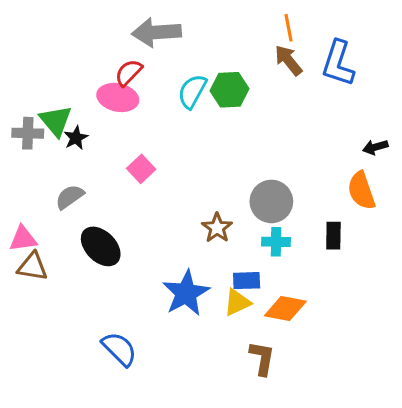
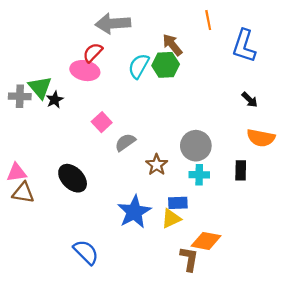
brown arrow: (288, 60) -> (172, 45), moved
black arrow: (375, 147) -> (250, 100), moved, turned -120
orange semicircle: (361, 191) -> (261, 138), turned -60
gray semicircle: (70, 197) -> (125, 142), moved
orange diamond: (285, 309) -> (206, 241), moved

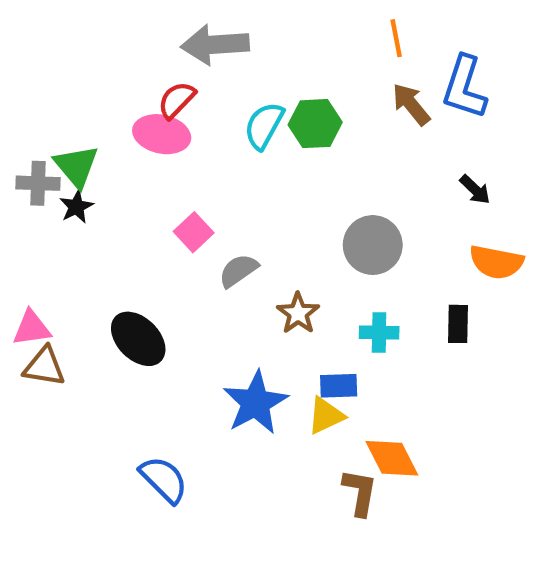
brown arrow: (172, 45) -> (411, 104), moved
black star: (55, 100) -> (76, 207), moved
gray circle: (196, 146) -> (373, 245), moved
orange diamond: (206, 241) -> (392, 458), turned 52

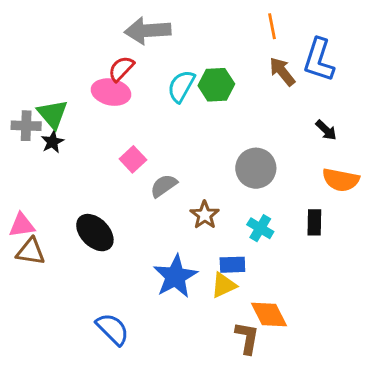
cyan cross: (379, 332) -> (260, 228), turned 30

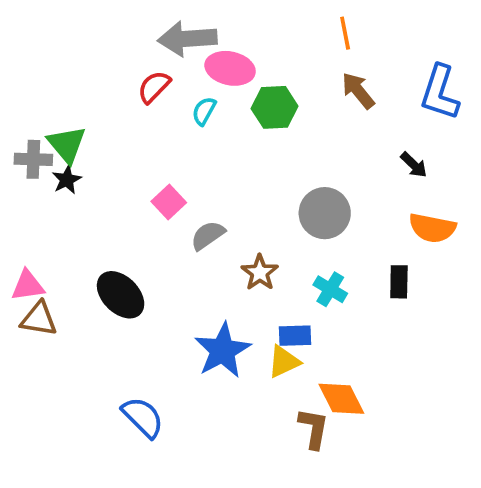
blue L-shape: (319, 60) -> (440, 92), moved
cyan semicircle: (181, 86) -> (204, 111), moved, size x0.7
pink ellipse: (111, 92) -> (230, 68), moved

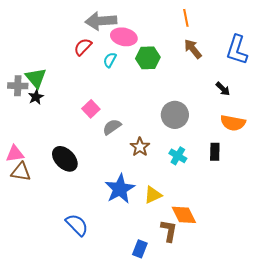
blue rectangle: (295, 336) -> (140, 249), moved, turned -66

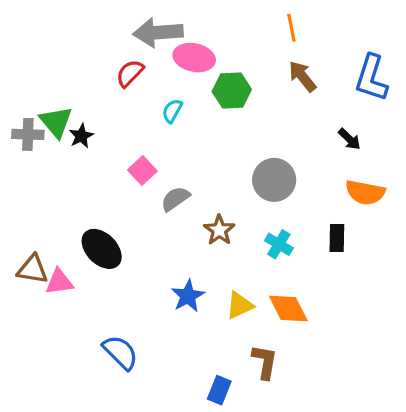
cyan semicircle: (110, 60) -> (172, 111), moved
black star: (36, 97) -> (81, 136), moved
pink triangle: (15, 154) -> (59, 282), moved
blue star: (120, 189) -> (188, 296), size x0.7
orange diamond: (184, 215) -> (288, 309), moved

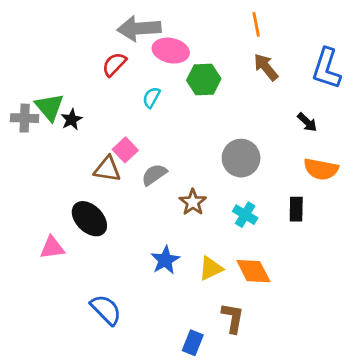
brown triangle: (33, 269) -> (107, 169), moved

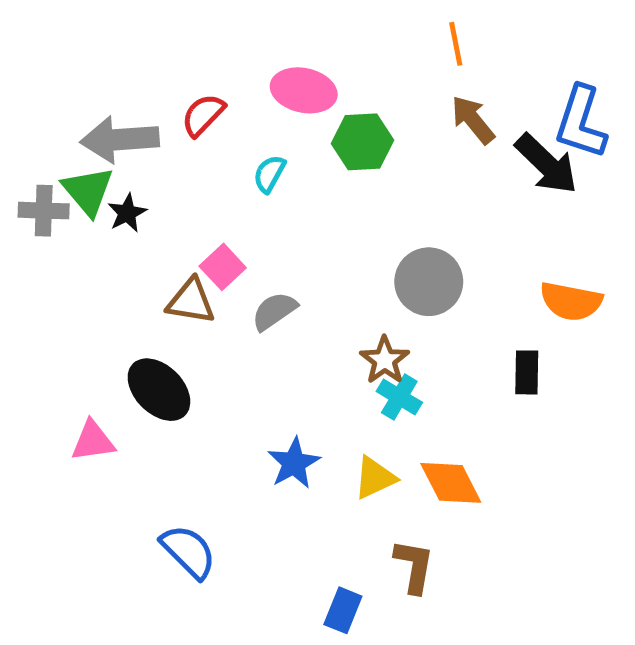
gray arrow: (139, 28) -> (120, 139), moved
black arrow: (307, 122) -> (546, 164), moved, size x1.8
brown star: (193, 202) -> (385, 360), moved
cyan cross: (245, 215) -> (399, 397), moved

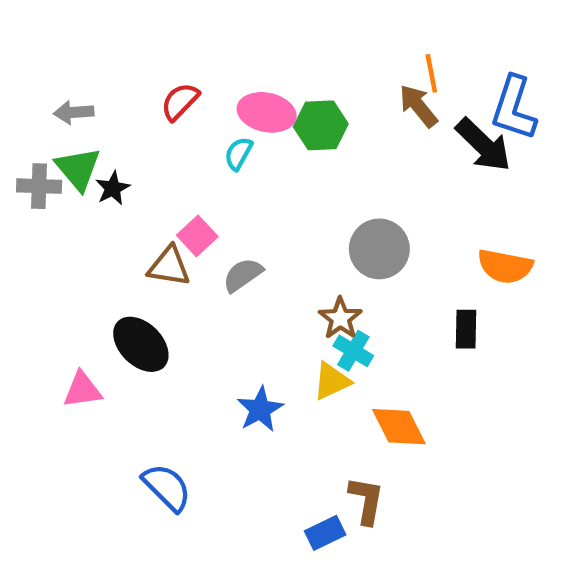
orange line: (456, 44) -> (431, 73), moved
pink ellipse: (304, 90) -> (267, 112), moved
gray arrow: (120, 139) -> (74, 112), moved, size x0.6
yellow triangle: (375, 478) -> (332, 381), moved
blue rectangle: (343, 610) -> (325, 533), moved, turned 42

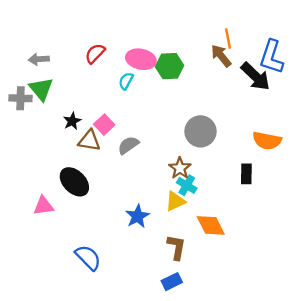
black star: (113, 188) -> (72, 121), moved
brown L-shape: (366, 500) -> (176, 247), moved

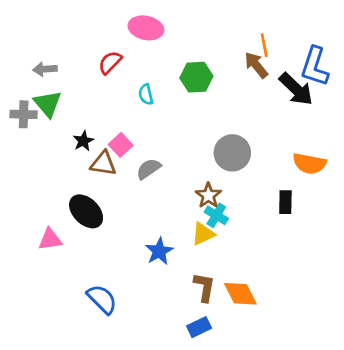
pink ellipse: (141, 59) -> (146, 28), moved
cyan semicircle: (126, 81) -> (146, 94), turned -42
orange diamond: (211, 225) -> (240, 294), moved

